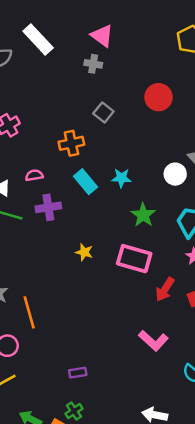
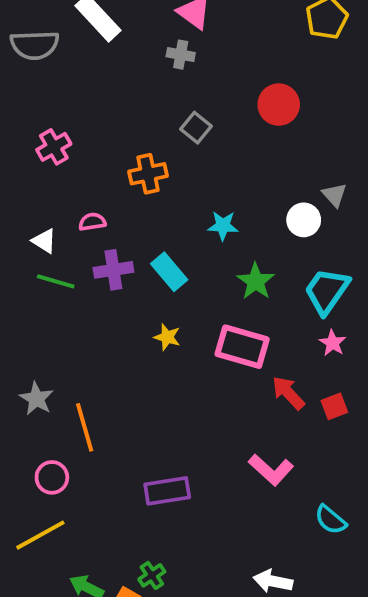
cyan rectangle: (85, 182) -> (169, 272), moved
red arrow: (165, 289) -> (288, 393), turned 105
purple rectangle: (78, 373) -> (167, 491), moved, size x1.6

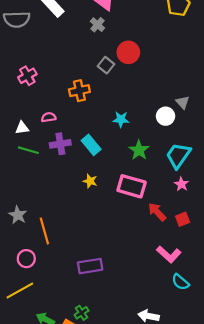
gray cross: (181, 55) -> (97, 25), turned 32
red circle: (279, 105) -> (128, 52), moved
white triangle: (44, 241) -> (22, 128), turned -40
pink L-shape: (271, 470) -> (169, 254), moved

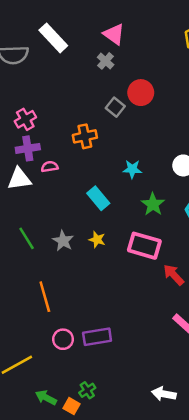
white triangle: (22, 128) -> (19, 179), size x1.5
purple cross: (60, 144) -> (28, 148), moved
green line: (28, 150) -> (27, 238), moved, turned 42
gray star: (18, 215) -> (63, 241), moved
pink circle: (26, 259) -> (63, 339), moved

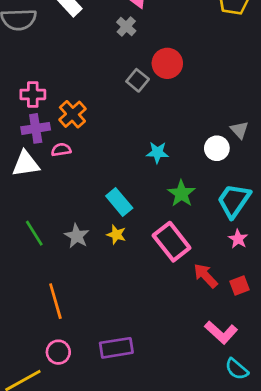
pink cross: (25, 119) -> (33, 94), turned 30
orange cross: (85, 136) -> (72, 114), moved, turned -30
cyan rectangle: (98, 198) -> (119, 202), moved
pink rectangle: (144, 246) -> (172, 242), turned 36
pink circle: (63, 339) -> (58, 352), moved

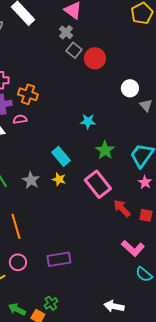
gray square: (138, 80) -> (74, 50), moved
orange cross: (72, 114) -> (28, 94), turned -30
white circle: (217, 148) -> (130, 88), moved
red square: (239, 286) -> (146, 215), turned 32

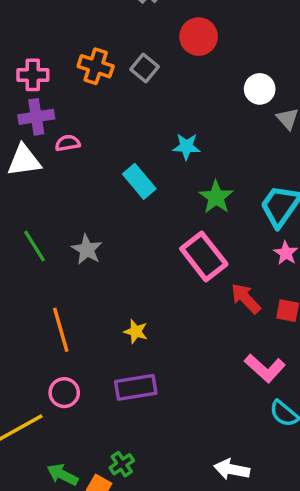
gray square: (74, 50) -> (144, 68), moved
orange cross: (28, 94) -> (96, 66), moved
cyan rectangle: (61, 156) -> (139, 181), moved
yellow star: (59, 179) -> (136, 332), moved

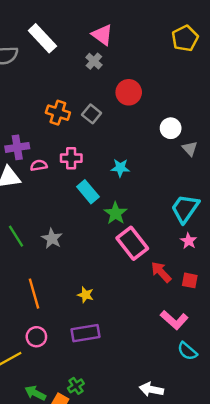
pink cross: (33, 75) -> (71, 158), moved
green star: (216, 197) -> (115, 213), moved

